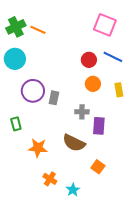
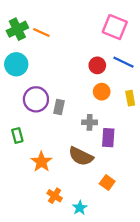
orange star: (38, 148) -> (41, 162), turned 30

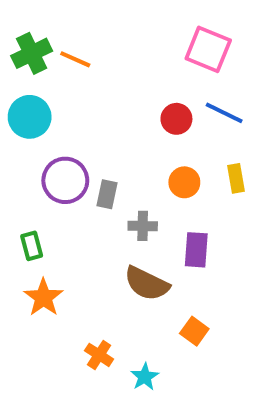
orange circle: (102, 92) -> (184, 182), moved
gray cross: (90, 122) -> (143, 226), moved
orange star: (41, 162) -> (43, 297), moved

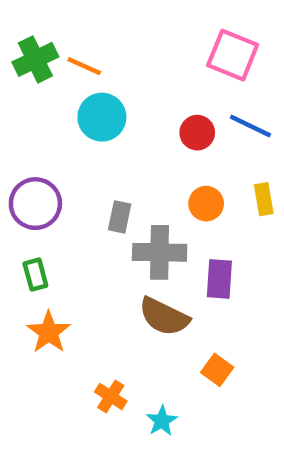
cyan circle: (30, 117) -> (102, 117), moved
purple circle: (65, 180) -> (35, 204), moved
gray cross: (143, 226) -> (160, 252), size x1.6

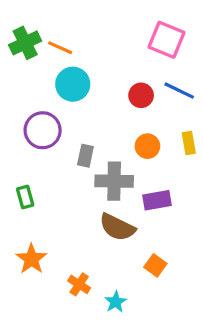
purple circle: (35, 204) -> (43, 130), moved
purple rectangle: (219, 279) -> (157, 200), turned 76
orange star: (49, 332) -> (31, 259), moved

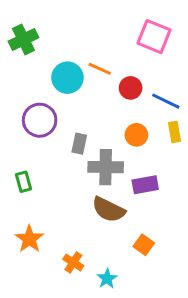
orange line: (60, 48) -> (100, 69), moved
blue line: (179, 91) -> (166, 101), moved

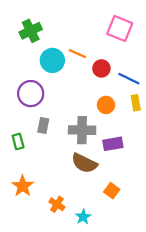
green cross: (23, 39) -> (31, 31), moved
gray rectangle: (79, 144) -> (43, 126), moved

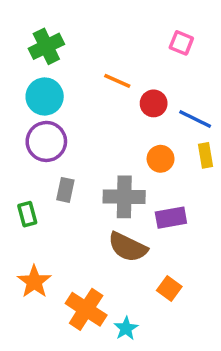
pink square: (120, 28) -> (181, 43), size x0.6
cyan circle: (52, 60) -> (45, 96), moved
orange cross: (57, 204) -> (86, 309), size x1.6

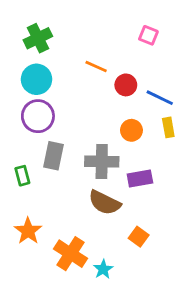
gray rectangle: (65, 190) -> (54, 156), size x1.4

